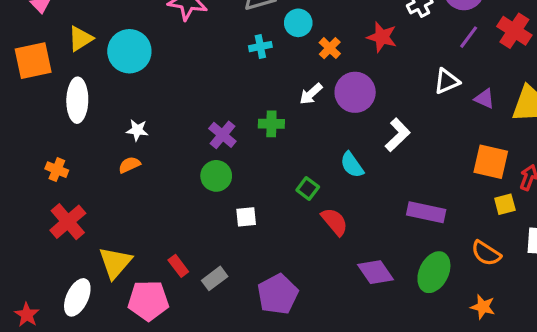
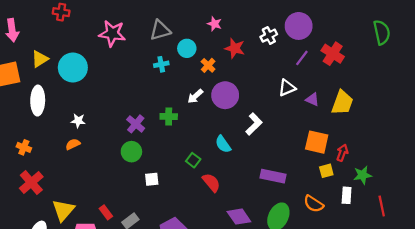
red star: (382, 37) -> (235, 48), moved

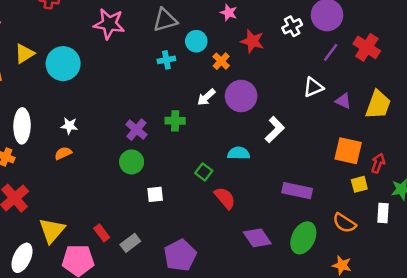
white ellipse: (38, 101) -> (22, 126), moved
cyan semicircle: (223, 144) -> (239, 153), turned 126

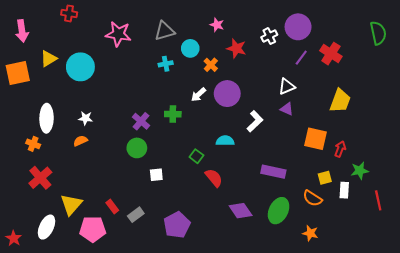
purple triangle: (343, 101) -> (287, 109), moved
yellow square: (359, 184) -> (325, 178), moved

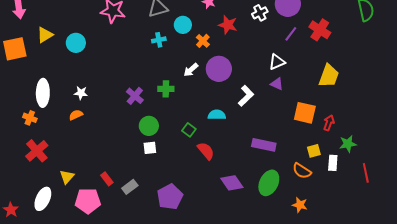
cyan circle: (80, 67) -> (76, 43), size x0.7
green circle: (137, 148) -> (149, 126), moved
yellow triangle: (71, 204) -> (67, 177), size x0.7

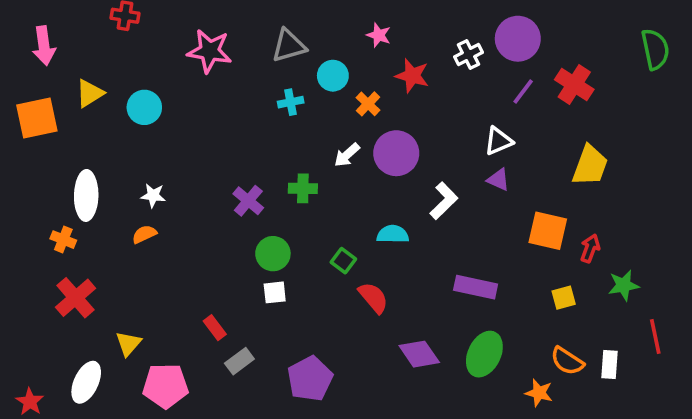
white rectangle: (333, 163) -> (609, 365), moved
orange semicircle: (302, 171) -> (567, 361), moved
red rectangle: (107, 179) -> (215, 328), moved

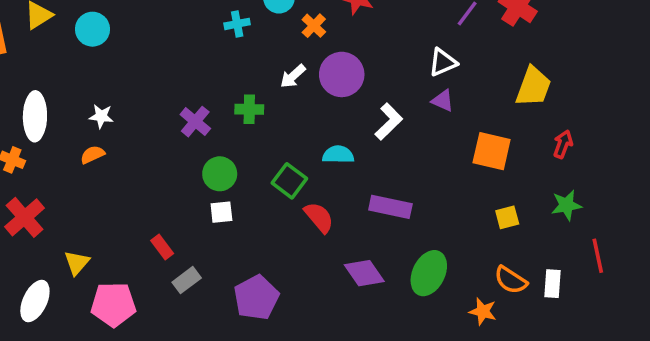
red arrow: (590, 248) -> (563, 144), moved
green square: (343, 261) -> (289, 181), size x1.4
purple rectangle: (476, 287) -> (390, 207), moved

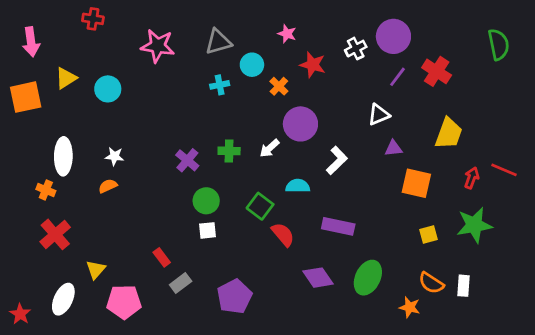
white arrow: (293, 76) -> (269, 148), moved
purple triangle: (443, 101) -> (393, 148), moved, turned -30
green star: (566, 205) -> (474, 225), size x1.5
red line: (598, 256) -> (504, 170), moved, turned -55

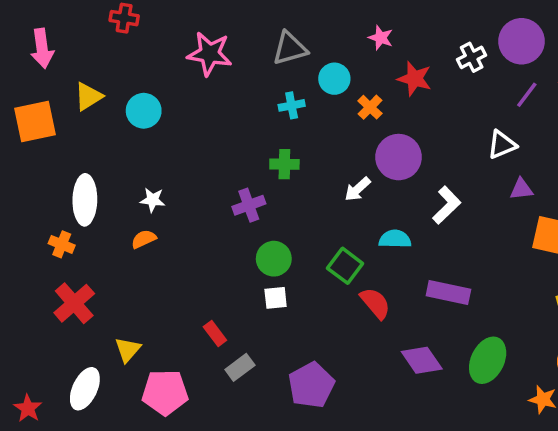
green cross: (229, 151) -> (284, 164), moved
purple cross: (187, 160) -> (249, 205), turned 30

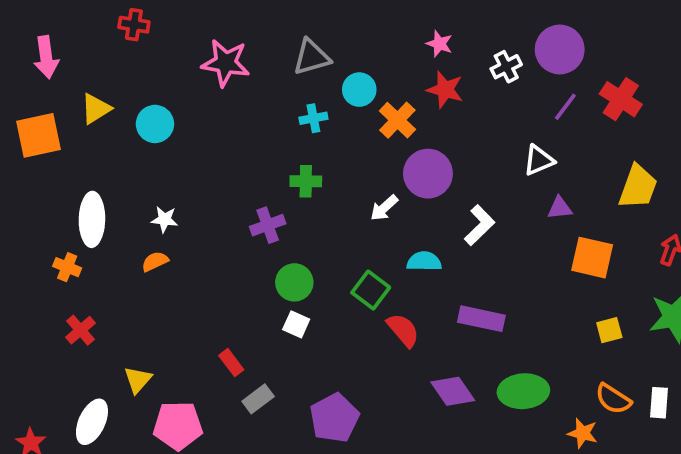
pink star: (381, 38) -> (439, 44), moved
orange cross: (370, 107) -> (397, 120), size x1.4
white square: (276, 298) -> (296, 324), turned 30
red cross: (74, 303) -> (80, 330), size x0.7
green ellipse: (488, 360) -> (523, 391), turned 60

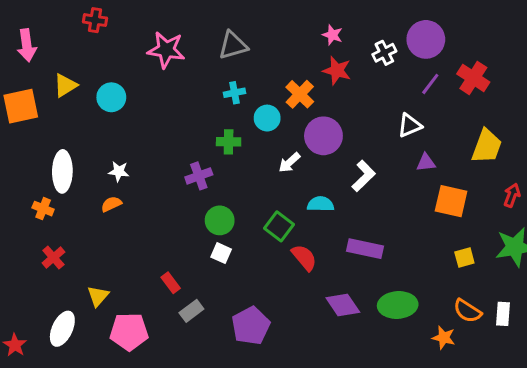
cyan circle: (359, 90) -> (267, 118), moved

